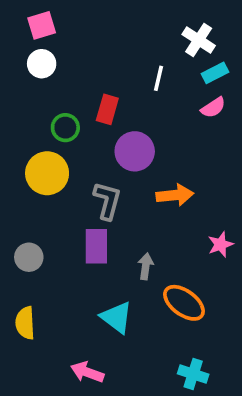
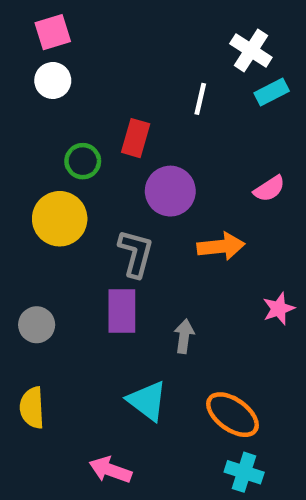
pink semicircle: (213, 108) -> (269, 189), moved
orange ellipse: (184, 303) -> (232, 415), moved

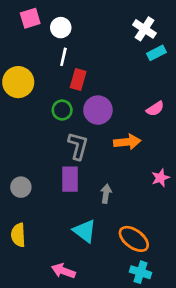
white circle: (53, 80) -> (61, 28), moved
white line: (200, 99) -> (63, 57), moved
green circle: (83, 161) -> (62, 110), moved
yellow circle: (60, 219) -> (18, 82), moved

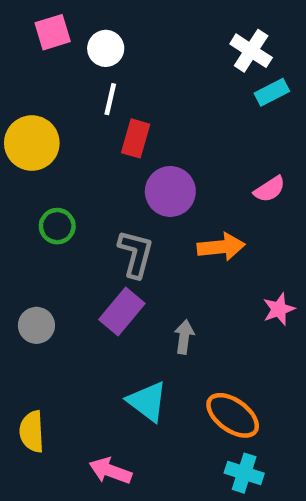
green circle: (62, 110) -> (57, 226), moved
purple rectangle: (70, 179) -> (122, 312), turned 40
yellow semicircle: (18, 235) -> (32, 432), moved

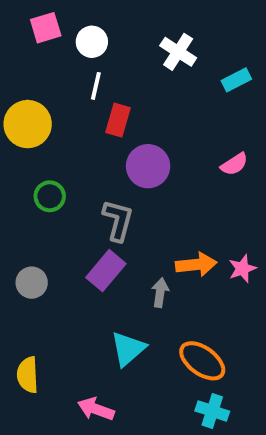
white cross: (251, 51) -> (178, 52), moved
orange arrow: (221, 247) -> (196, 265), moved
cyan triangle: (147, 402) -> (128, 349), turned 42

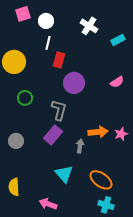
cyan triangle: (128, 349) -> (64, 174), turned -30

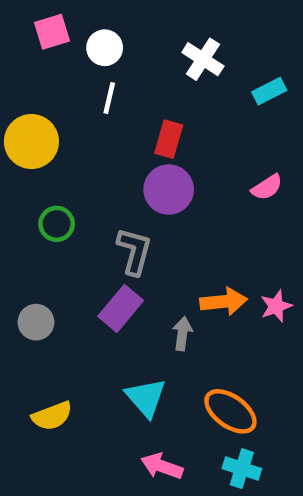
red rectangle: (59, 60) -> (169, 139), moved
yellow semicircle: (14, 187) -> (52, 416), moved, turned -108
pink arrow: (48, 204) -> (162, 466), moved

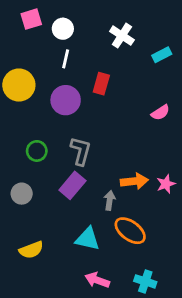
purple circle: (169, 190) -> (66, 100), moved
green circle: (57, 224) -> (37, 151), moved
cyan triangle: (146, 398) -> (88, 239), turned -36
orange ellipse: (230, 411) -> (130, 231), moved

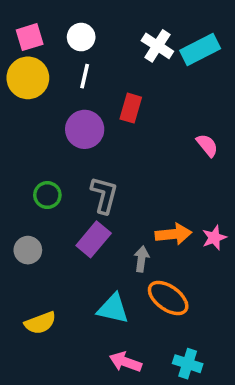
pink square: (31, 19) -> (30, 37), moved
cyan rectangle: (162, 55) -> (200, 49), moved, size x1.5
yellow circle: (19, 85) -> (28, 78), moved
pink semicircle: (160, 112) -> (207, 145), turned -96

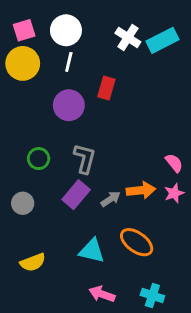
white circle: (81, 37) -> (66, 30), size x1.4
pink semicircle: (207, 145) -> (174, 163), moved
gray arrow: (141, 259) -> (111, 199), moved, turned 48

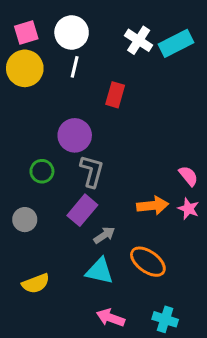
purple circle: (69, 105) -> (75, 135), moved
pink star: (174, 193) -> (188, 209), turned -30
gray arrow: (111, 199) -> (104, 235), moved

